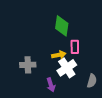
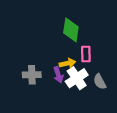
gray semicircle: (92, 81) -> (100, 82), moved, turned 136
purple arrow: (51, 85) -> (58, 75), moved

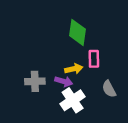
purple arrow: (58, 75) -> (64, 81), turned -56
white cross: (77, 78) -> (73, 100), moved

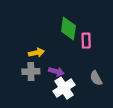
pink rectangle: (94, 59) -> (86, 41), moved
yellow arrow: (74, 69) -> (36, 53), moved

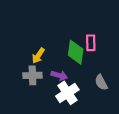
green diamond: (68, 28) -> (76, 52), moved
yellow arrow: (36, 53) -> (38, 56), turned 136

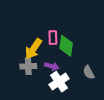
pink rectangle: (91, 43) -> (53, 38), moved
yellow arrow: (38, 56) -> (33, 49), size x1.5

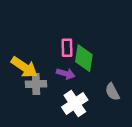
yellow arrow: (33, 49) -> (24, 67), moved, turned -90
purple arrow: (52, 66) -> (66, 74), moved

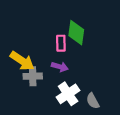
green diamond: (84, 58) -> (76, 33), moved
gray semicircle: (112, 92) -> (93, 101), moved

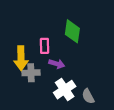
pink rectangle: (61, 43) -> (44, 46), moved
yellow arrow: (22, 61) -> (21, 58), turned 55

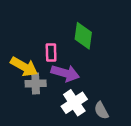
yellow arrow: (21, 58) -> (24, 67), turned -60
purple arrow: (57, 64) -> (65, 73), size x1.5

